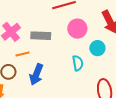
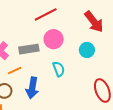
pink circle: (77, 29) -> (54, 39), moved
cyan semicircle: (78, 63) -> (59, 69), moved

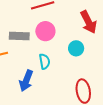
blue arrow: (32, 88) -> (26, 81), moved

